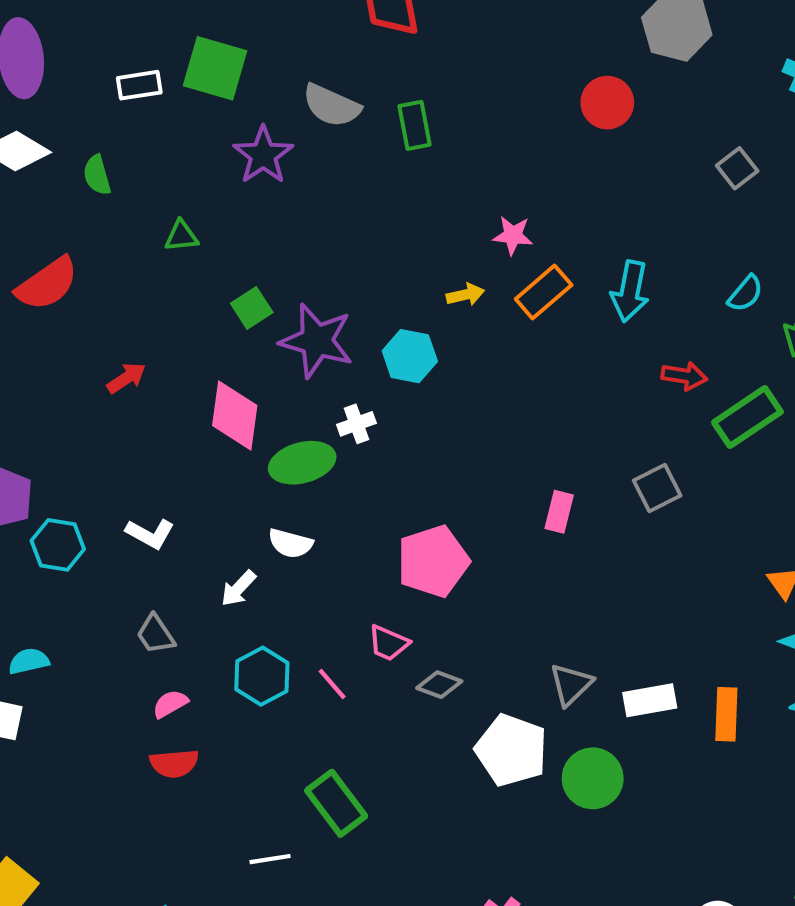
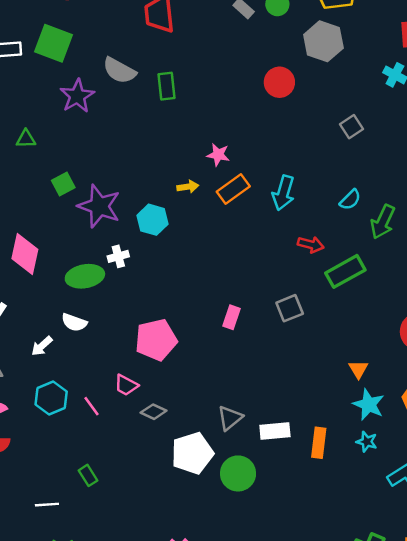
pink diamond: (235, 416) -> (25, 254), moved
white pentagon: (511, 750) -> (192, 453), turned 30
green rectangle: (336, 803) -> (88, 475), size x0.6

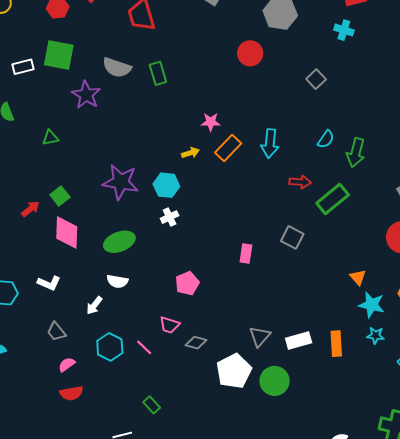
green square: (63, 184) -> (60, 196), moved
white cross: (118, 256) -> (170, 217), moved
gray square: (290, 308) -> (292, 237), turned -30
pink pentagon: (156, 340) -> (187, 283), size x0.7

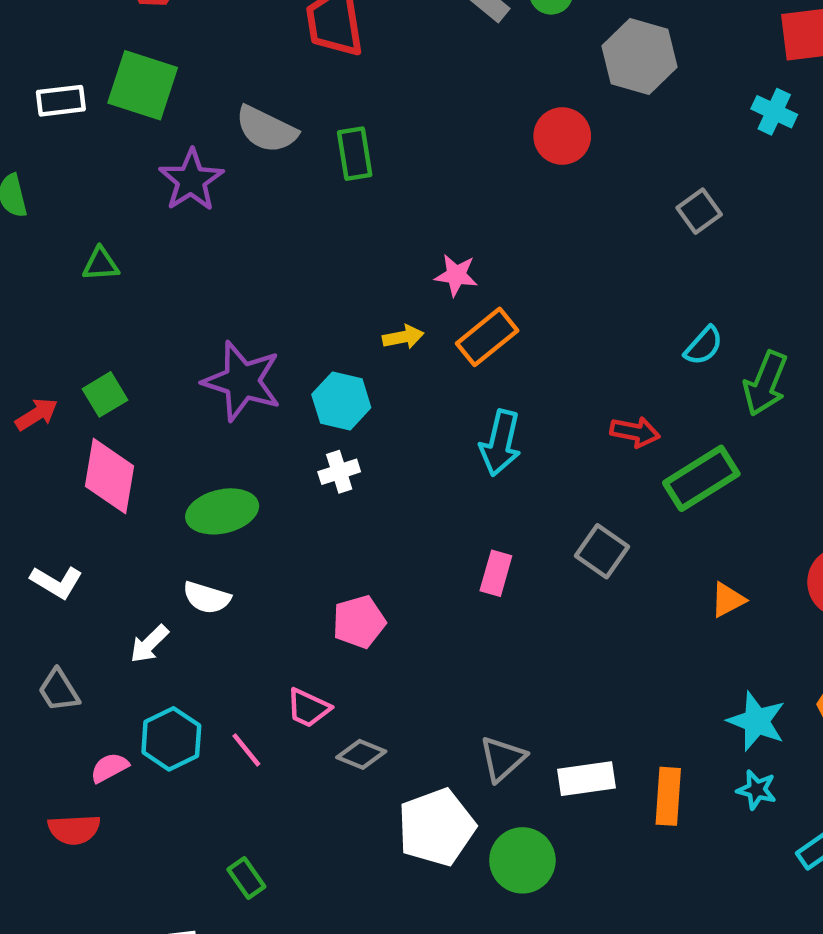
cyan arrow: (270, 144) -> (500, 443), moved
orange triangle: (358, 277) -> (728, 600), moved, turned 36
pink semicircle: (67, 365) -> (109, 768), moved

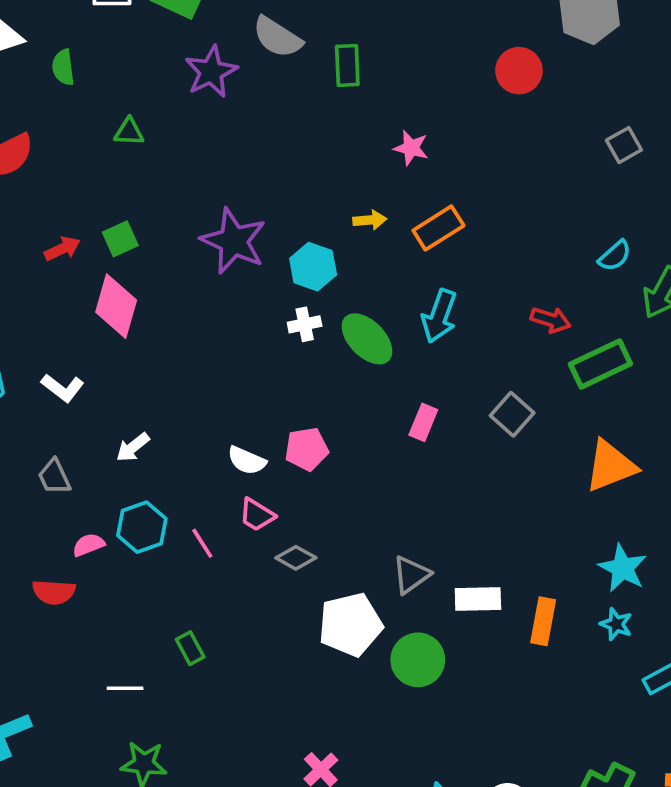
pink star: (456, 275) -> (411, 148), moved
green ellipse: (222, 511) -> (367, 339), moved, turned 52
white semicircle: (207, 598) -> (247, 460), moved
orange triangle: (728, 600) -> (611, 466), size x1.8

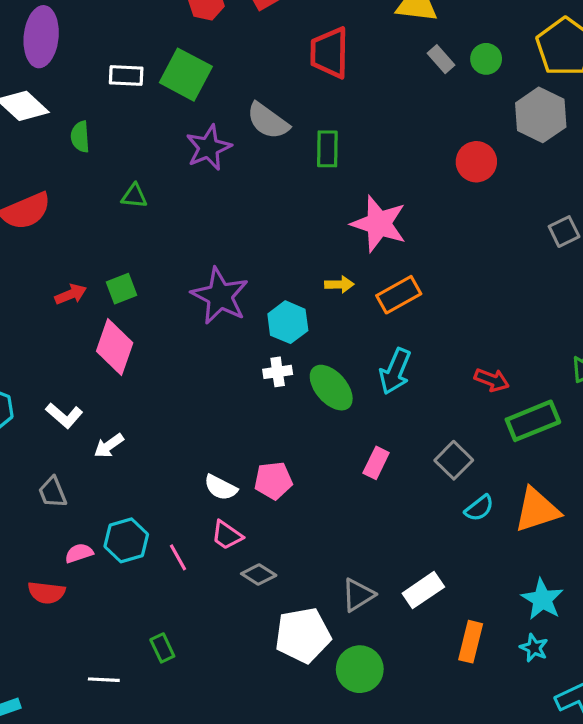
pink star: (411, 148) -> (379, 224), size x1.8
cyan semicircle: (615, 256) -> (479, 508), moved
white arrow: (133, 447) -> (109, 446), moved
white rectangle: (478, 599) -> (423, 590), moved, turned -36

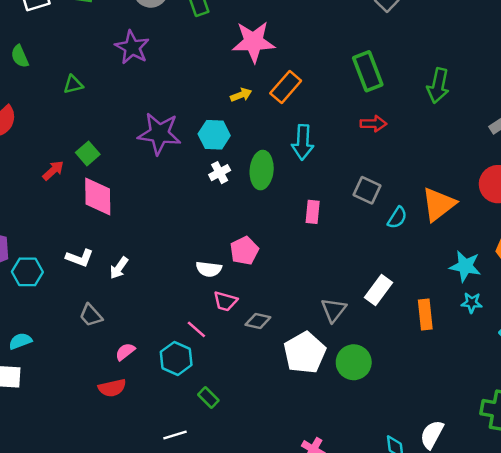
purple star: (209, 148) -> (132, 47), moved
green ellipse: (331, 388) -> (262, 170), turned 66
green rectangle: (533, 421) -> (368, 71), moved, turned -69
cyan hexagon: (126, 540) -> (176, 358), moved

